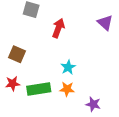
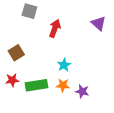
brown square: (17, 54) -> (16, 53), turned 35
purple star: (93, 104) -> (82, 91), moved

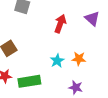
red arrow: (55, 28) -> (60, 24), moved
orange star: (63, 85) -> (79, 59), moved

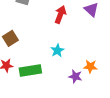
orange star: (79, 59) -> (90, 66), moved

